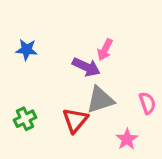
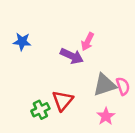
gray triangle: (100, 100) -> (105, 85), moved
green cross: (25, 119) -> (40, 110), moved

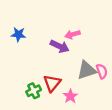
pink arrow: (88, 42) -> (73, 34), turned 48
pink star: (106, 116) -> (70, 96), moved

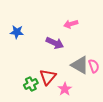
pink arrow: (73, 34) -> (71, 24), moved
gray triangle: (87, 70) -> (80, 65), turned 48

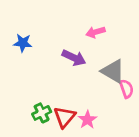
gray triangle: (80, 65) -> (113, 71), moved
red triangle: (48, 77) -> (65, 117), moved

